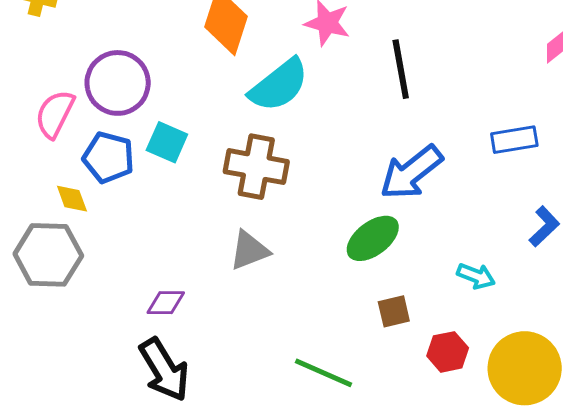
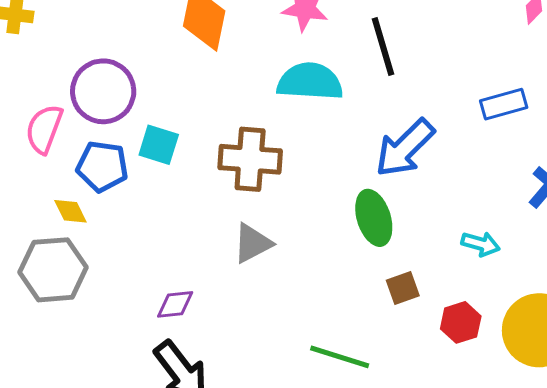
cyan semicircle: (279, 85) -> (310, 82), moved, turned -132
green ellipse: (373, 238) -> (374, 218), turned -64

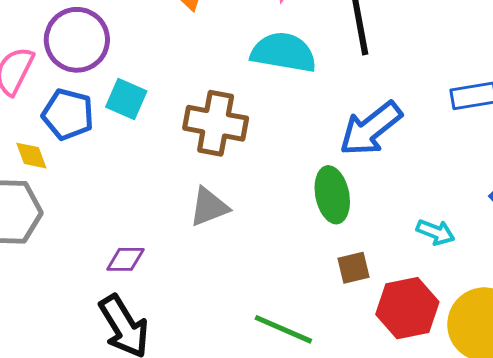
red hexagon: (461, 322) -> (407, 308), size x1.5

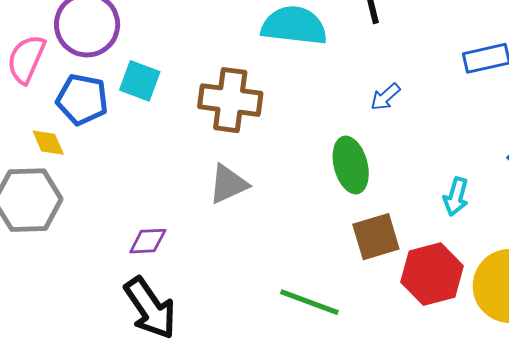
blue arrow: (371, 129) -> (385, 97), size x0.5
cyan arrow: (436, 232) -> (456, 197), turned 87
brown square: (353, 268) -> (376, 237), size x1.4

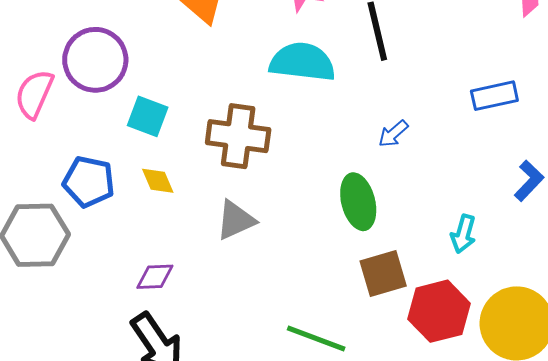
blue pentagon: (82, 99) -> (89, 182), moved
yellow diamond: (48, 143) -> (158, 181), moved

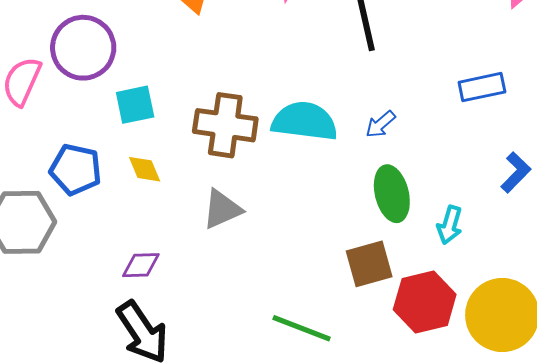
cyan semicircle: (302, 62) -> (305, 121), moved
cyan square: (148, 116) -> (135, 105), turned -33
green ellipse: (358, 202) -> (392, 194), moved

